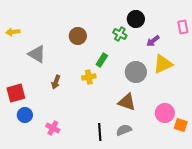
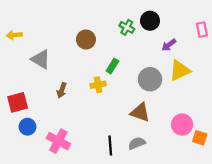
green cross: (120, 34) -> (127, 27), moved
pink cross: (53, 128) -> (58, 141), size x1.5

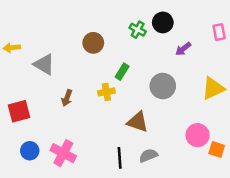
yellow arrow: (14, 35) -> (12, 48), moved
yellow triangle: (180, 70) -> (213, 88), moved
brown triangle: (140, 112) -> (138, 122), moved
blue circle: (27, 127) -> (30, 151), moved

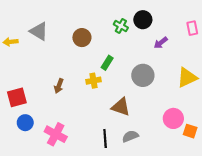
gray triangle: (44, 64) -> (39, 31), moved
blue circle: (30, 151) -> (25, 123), moved

